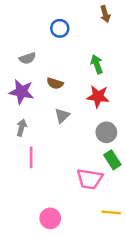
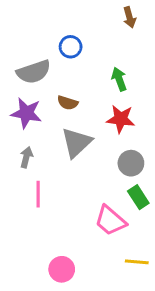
blue circle: (60, 28) -> (71, 47), moved
gray semicircle: (27, 58) -> (34, 72), size x1.6
gray triangle: (62, 116) -> (76, 143), size x1.6
pink trapezoid: (90, 179) -> (110, 221), turned 32

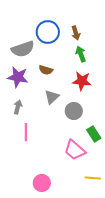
brown arrow: (129, 17) -> (76, 33), moved
blue circle: (71, 47) -> (48, 32), size x1.5
gray triangle: (76, 143) -> (52, 97), size x0.7
gray circle: (131, 163) -> (74, 111), moved

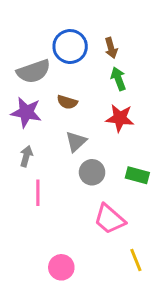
gray circle: (74, 111) -> (92, 172), moved
green rectangle: (94, 134) -> (137, 175), moved, turned -42
yellow line: (93, 178) -> (136, 260), turned 63

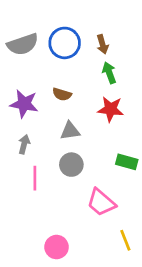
gray semicircle: (34, 71) -> (23, 44), moved
gray triangle: (76, 142) -> (70, 131), turned 35
gray circle: (92, 172) -> (71, 165), moved

